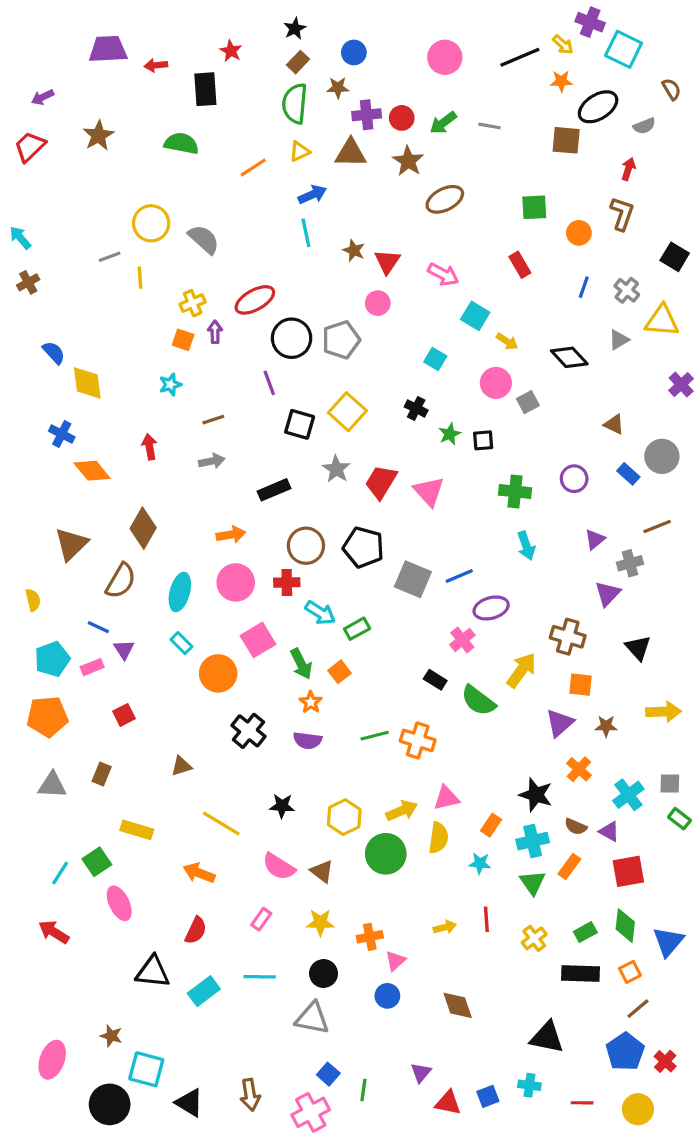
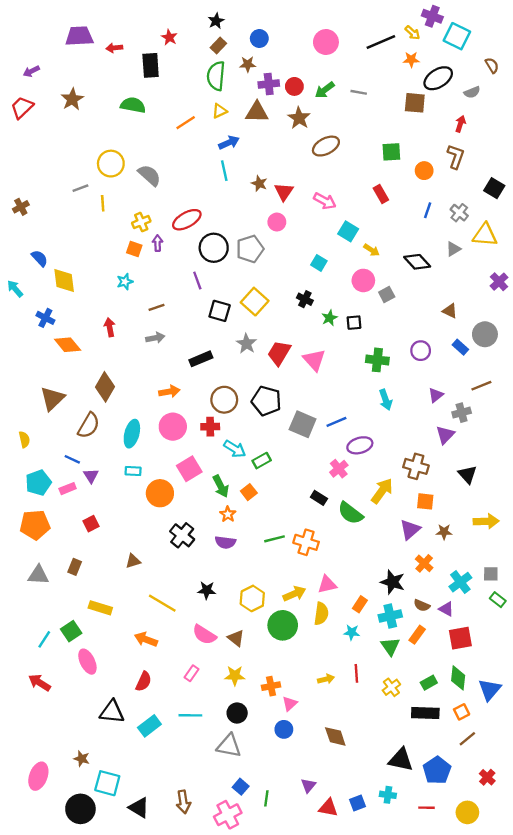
cyan arrow: (20, 238) -> (15, 289), moved
cyan rectangle: (181, 643) -> (133, 471), turned -42
blue pentagon: (625, 1052) -> (437, 770), moved

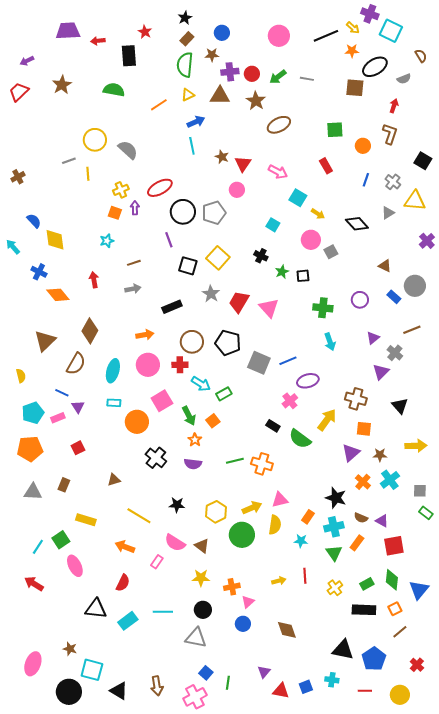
gray cross: (462, 413) -> (395, 353), turned -35
cyan cross: (460, 582) -> (390, 480), moved
pink rectangle: (192, 673) -> (157, 562), moved

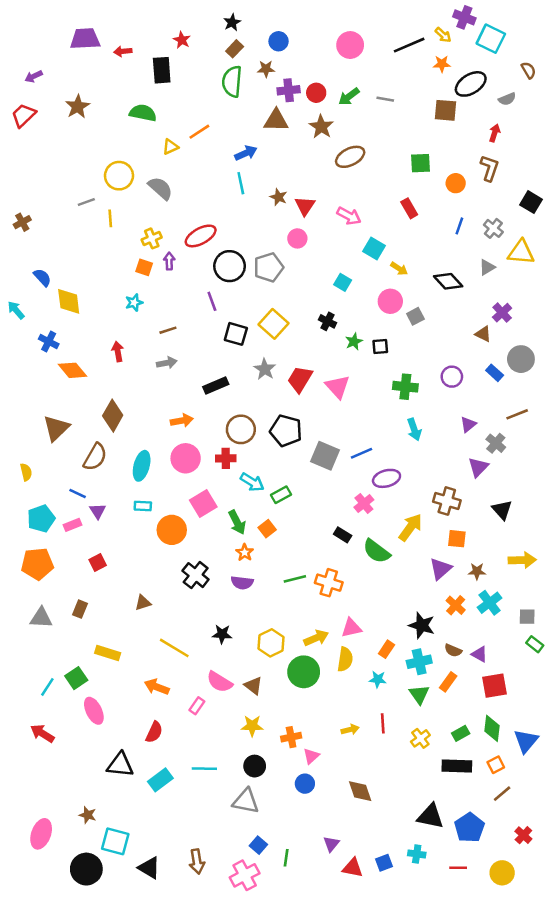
yellow triangle: (188, 95) -> (170, 147), moved
purple cross: (427, 241) -> (502, 313), moved

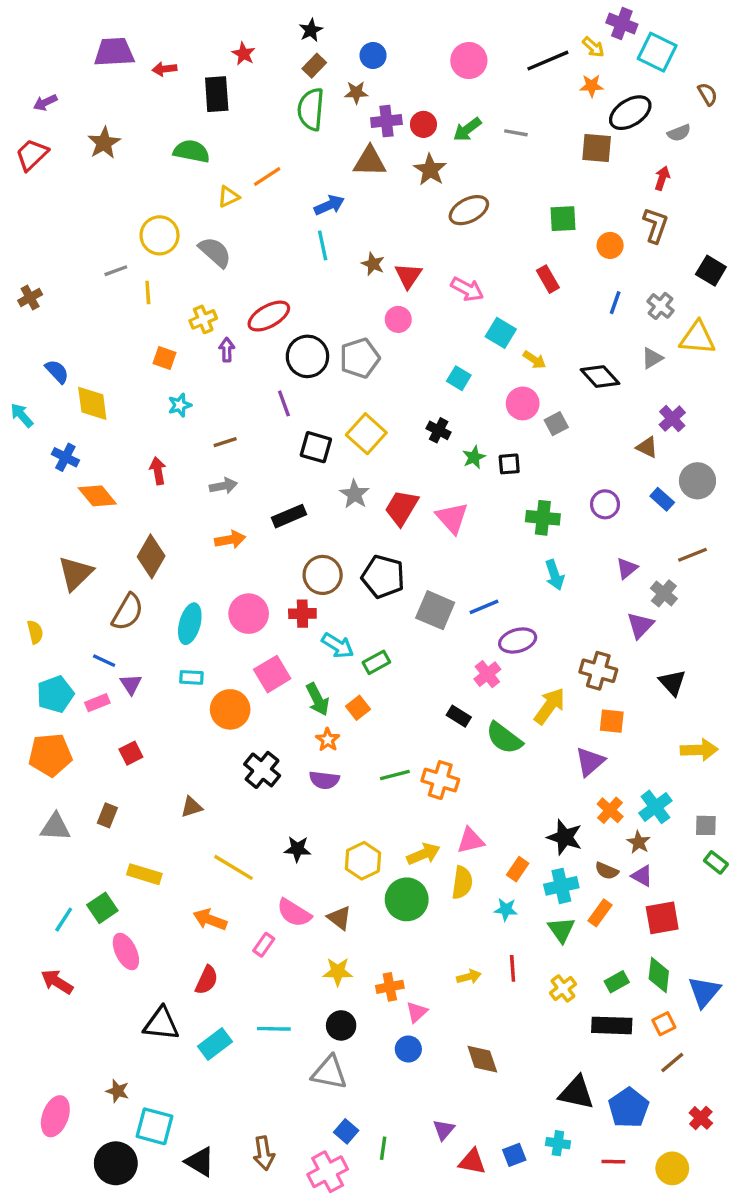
orange square: (144, 267) -> (165, 358), moved
orange arrow: (182, 421) -> (230, 540), moved
brown star: (477, 571) -> (639, 842), moved, turned 30

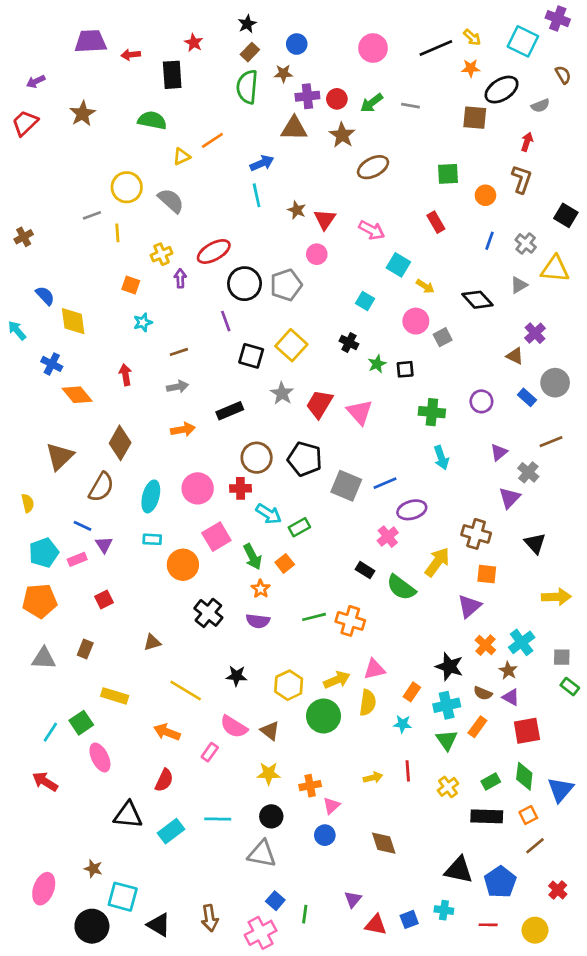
purple cross: (622, 24) -> (558, 19), moved

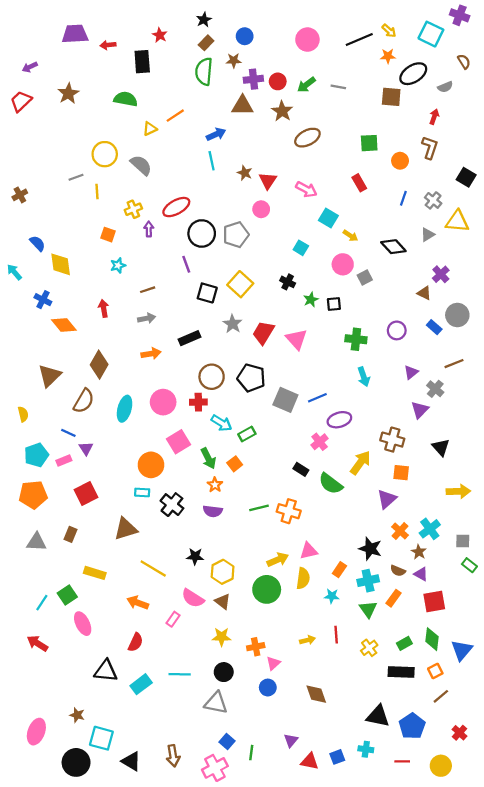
cyan rectangle: (152, 539) -> (142, 492), moved
red square: (104, 600) -> (86, 494), size x1.5
brown triangle: (152, 642) -> (126, 529), size x1.6
yellow hexagon: (289, 685) -> (223, 572), moved

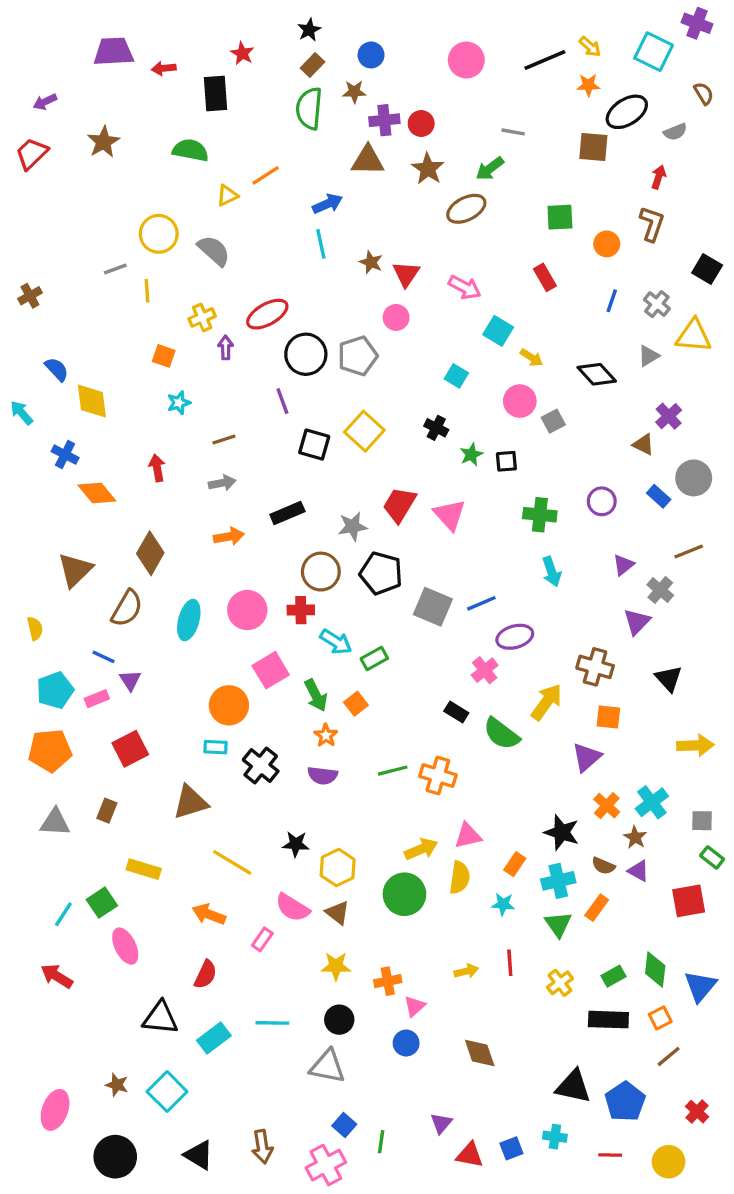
green arrow: (306, 85) -> (490, 169), moved
gray star: (233, 324) -> (353, 526), moved, turned 30
red square: (434, 602) -> (689, 901), moved
cyan square: (101, 738) -> (167, 1092), moved, turned 30

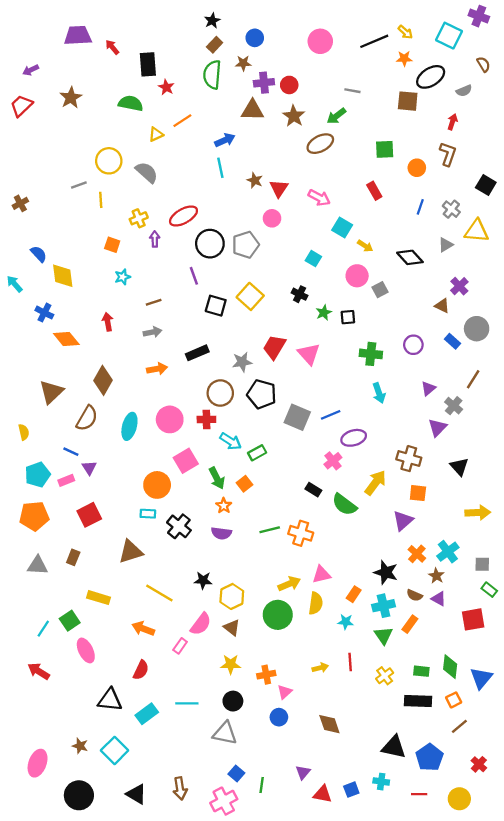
red star: (242, 53) -> (166, 87), moved
red arrow: (164, 68) -> (112, 47), turned 56
brown line: (689, 552) -> (473, 379), turned -36
pink semicircle: (292, 908) -> (201, 624), turned -85
green rectangle: (613, 976) -> (421, 671), turned 35

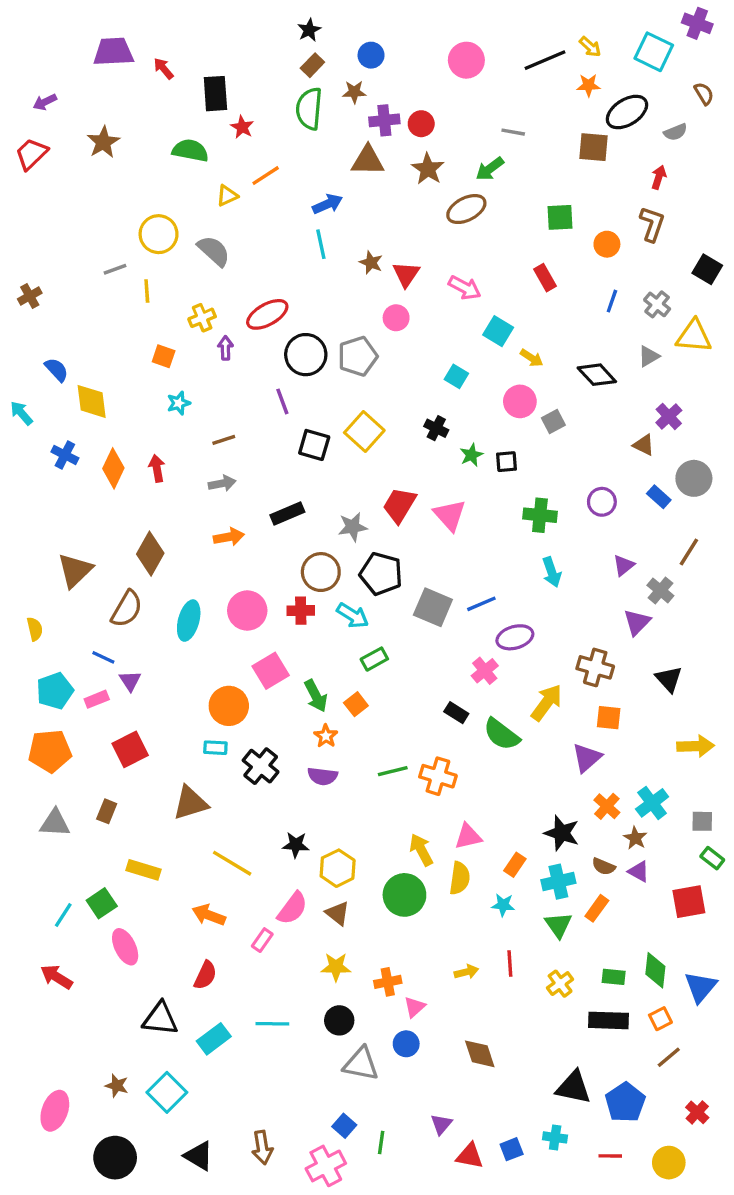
orange diamond: (66, 339) -> (113, 468), moved, turned 65
cyan arrow: (231, 441) -> (353, 616), moved
yellow arrow: (289, 584) -> (421, 850), turned -95
gray triangle: (225, 733) -> (361, 1064), moved

